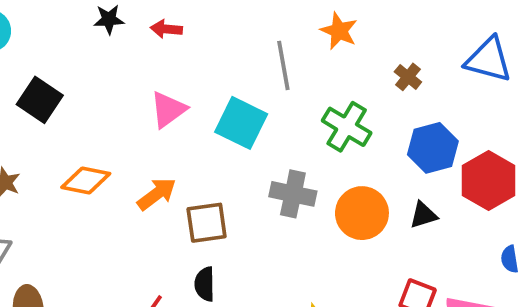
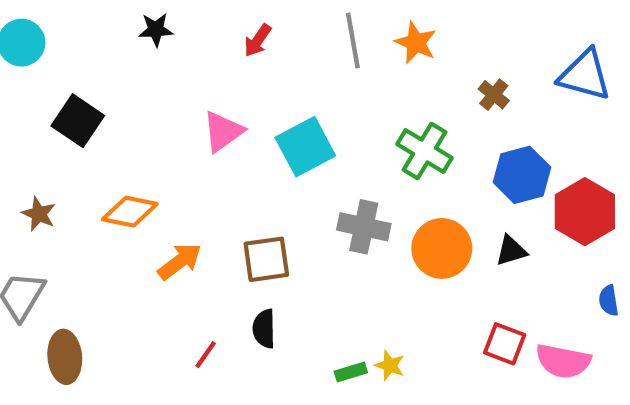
red arrow: (166, 29) -> (258, 40), moved, turned -60
gray line: (283, 65) -> (353, 40), moved
cyan square: (241, 123) -> (305, 147), turned 36
orange arrow: (157, 194) -> (180, 261), moved

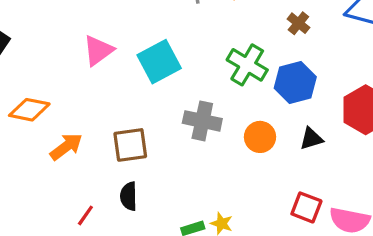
blue hexagon: (522, 175) -> (295, 82), moved
orange circle: (442, 248) -> (260, 137), size x0.7

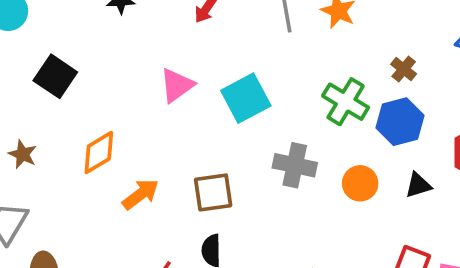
brown cross: (298, 23) -> (404, 69), moved
orange diamond: (29, 110) -> (99, 152), turned -42

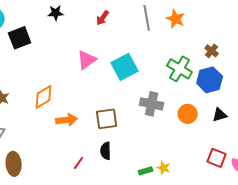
black square: (55, 76) -> (20, 38), moved, turned 35
orange arrow: (141, 194) -> (67, 120), turned 30

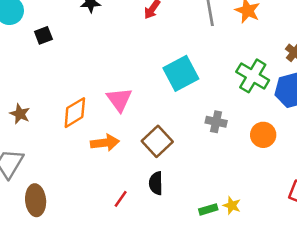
black square: (20, 38) -> (43, 35), size x0.6
pink triangle: (87, 60) -> (119, 100), moved, turned -30
gray cross: (152, 104) -> (216, 122), size x0.7
brown square: (107, 119) -> (157, 141), turned -35

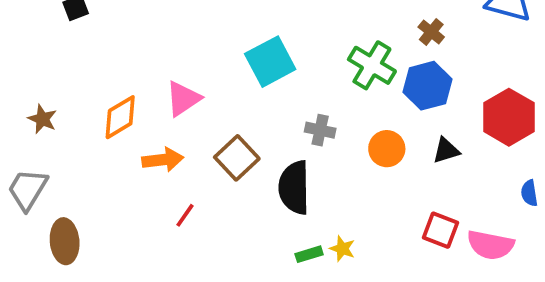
pink triangle: (119, 100) -> (183, 99), turned 32
black semicircle: (156, 183) -> (294, 188), moved, size x1.6
red line: (121, 199) -> (185, 215), moved

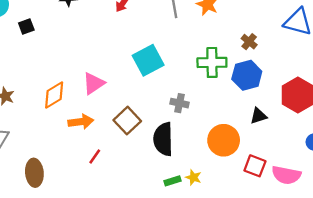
green cross: (372, 65) -> (212, 62), turned -32
orange circle: (387, 149) -> (224, 140), moved, size x1.4
brown ellipse: (65, 241) -> (34, 173), moved

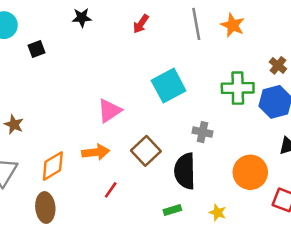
orange diamond: (54, 95) -> (53, 166), moved
green rectangle: (173, 181) -> (172, 210), moved

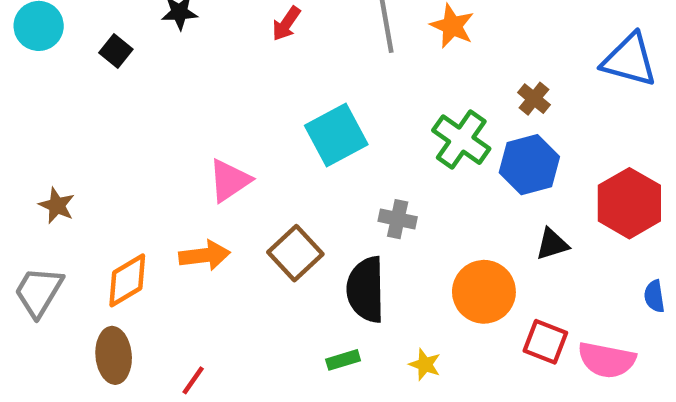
black square: (36, 49) -> (116, 51), moved, turned -30
green cross: (238, 88) -> (461, 140), turned 36
red line: (111, 190) -> (193, 380), moved

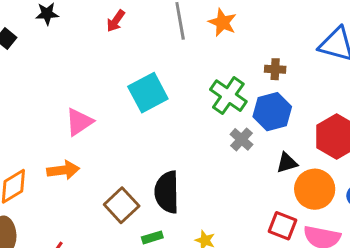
brown cross: (534, 99) -> (275, 69), turned -36
gray cross: (398, 219) -> (242, 139), moved, turned 30
brown square: (295, 253) -> (122, 205), moved
orange circle: (484, 292) -> (315, 189), moved

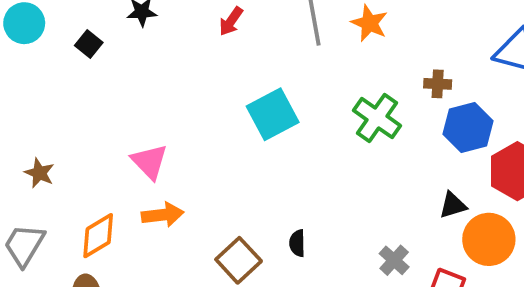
blue hexagon: (272, 112) -> (468, 127), moved
pink triangle: (79, 122) -> (149, 162), moved, turned -40
gray cross: (242, 139) -> (394, 260), moved
black semicircle: (167, 192) -> (297, 243), size x0.5

